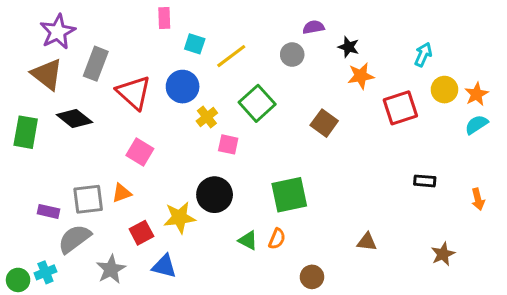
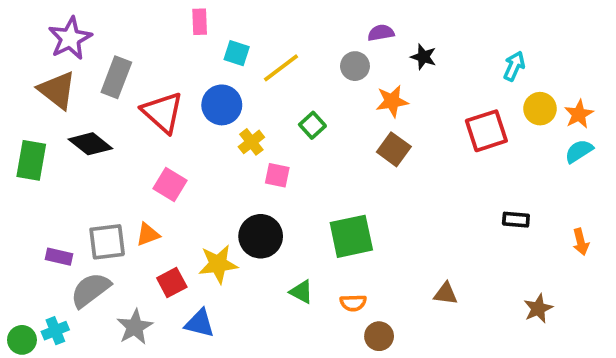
orange star: (361, 76) -> (392, 101), moved
green square: (257, 103) -> (312, 125), size x0.6
orange semicircle: (277, 239) -> (353, 303), moved, turned 65

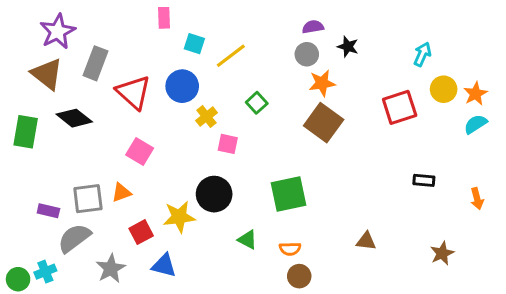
gray circle: (355, 66) -> (307, 54), moved
brown square: (394, 149) -> (324, 123), size x1.4
brown circle: (379, 336) -> (299, 276), moved

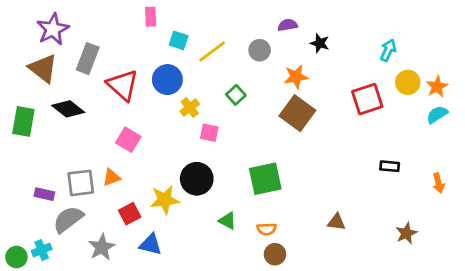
gray circle: (307, 54) -> (260, 50), moved

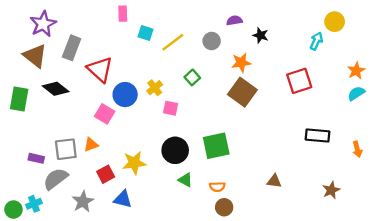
blue circle: (167, 80) -> (125, 95), moved
yellow circle: (408, 82) -> (335, 22), moved
black rectangle: (390, 166) -> (317, 136), size x1.5
black circle: (197, 179) -> (175, 150), moved

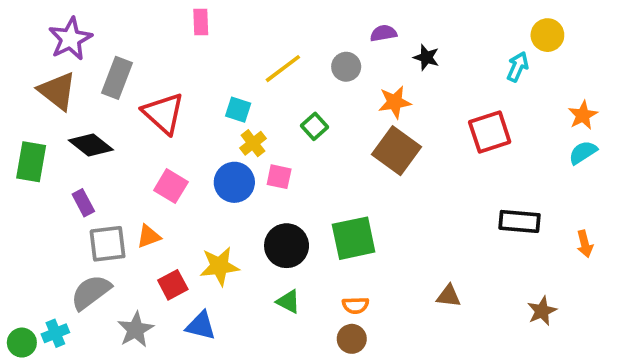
cyan square: (146, 33) -> (238, 110), moved
blue circle: (125, 95) -> (234, 182), moved
purple rectangle: (36, 158) -> (83, 203), moved, turned 49
green triangle: (185, 180) -> (288, 302), moved
brown circle: (224, 207) -> (352, 339), moved

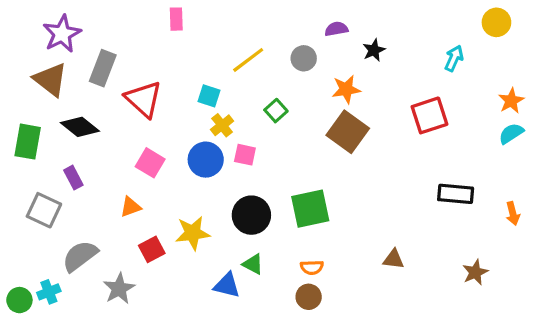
yellow circle: (547, 35) -> (496, 22), moved
black star: (426, 57) -> (374, 50), turned 30
gray square: (108, 244) -> (44, 210), moved, turned 32
blue triangle: (201, 326) -> (227, 285), moved

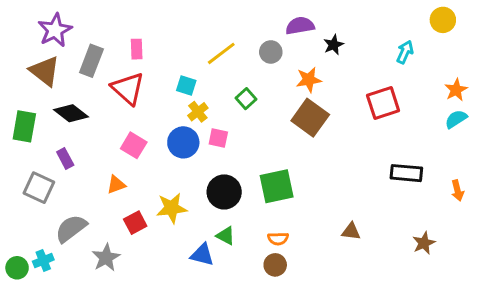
pink rectangle: (176, 19) -> (137, 49), moved
purple semicircle: (336, 29) -> (300, 26), size x1.4

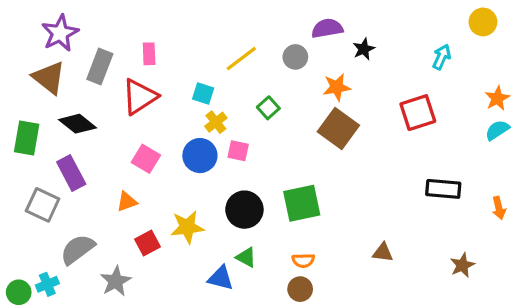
red triangle: (128, 88) -> (140, 97), turned 45
purple rectangle: (65, 158) -> (71, 173), size x1.5

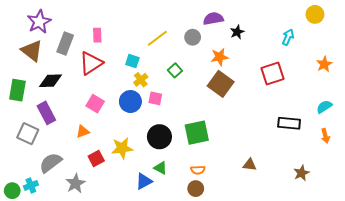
black diamond: (78, 124) -> (51, 81), turned -40
cyan semicircle: (497, 130) -> (324, 107), moved
blue triangle: (221, 278) -> (144, 181), turned -42

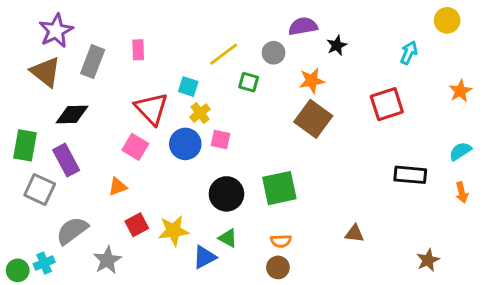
red triangle: (91, 63) -> (151, 109), moved, turned -40
green square: (175, 70) -> (249, 82), moved, turned -32
green rectangle: (17, 90) -> (25, 145), moved
yellow star: (122, 148) -> (174, 231), moved
brown star: (301, 173) -> (428, 260), moved

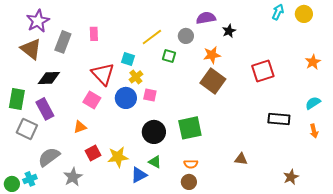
cyan arrow: (409, 53) -> (278, 12), moved

